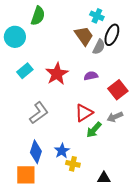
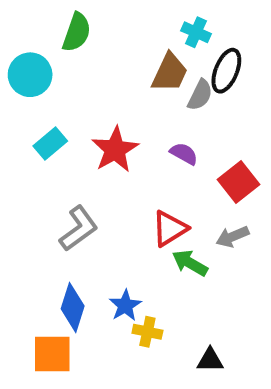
brown trapezoid: (84, 36) -> (170, 73), turned 60
purple semicircle: (91, 76) -> (184, 154), turned 40
green arrow: (94, 130) -> (190, 263), turned 78

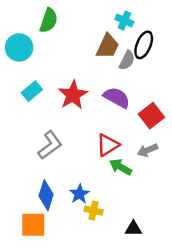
purple semicircle: (184, 154) -> (117, 98), size x1.5

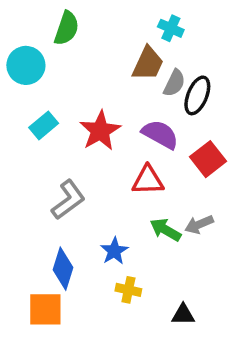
black ellipse: (144, 45) -> (197, 95), moved
red triangle: (108, 145) -> (148, 180), moved, turned 30
gray arrow: (148, 150) -> (199, 224), moved
blue star: (79, 194) -> (114, 251), moved

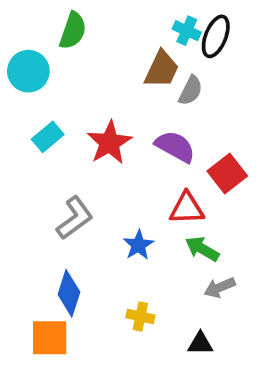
black ellipse: (197, 95) -> (216, 36), moved
red triangle: (148, 180) -> (187, 208), moved
gray arrow: (199, 224) -> (220, 287), moved
green arrow: (166, 230) -> (202, 249), moved
blue star: (114, 251) -> (138, 245), moved

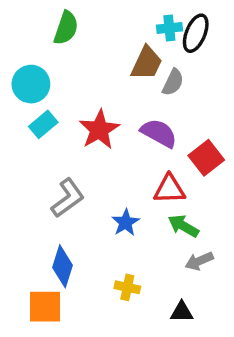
cyan cross: (187, 31) -> (169, 28), turned -30
cyan circle: (28, 71) -> (31, 84), moved

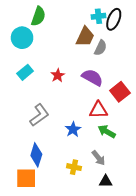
cyan circle: (31, 84) -> (22, 38), moved
red star: (99, 130) -> (58, 75), size x0.6
gray arrow: (199, 261) -> (98, 158), moved, turned -105

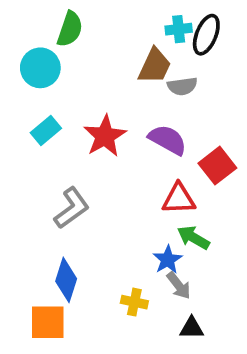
gray semicircle: (101, 48) -> (182, 86), turned 56
red star: (58, 75) -> (105, 136), size x1.6
blue star: (73, 129) -> (168, 260), moved

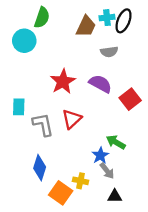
brown trapezoid: (155, 66) -> (86, 26), moved
cyan rectangle: (46, 131) -> (19, 107), moved, turned -49
red triangle: (179, 199) -> (72, 119), moved, turned -40
gray L-shape: (72, 208) -> (43, 125), turned -65
orange square: (48, 322) -> (61, 193), moved, turned 35

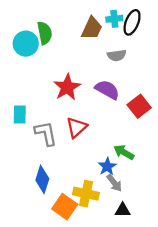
green semicircle: (42, 18) -> (45, 33), moved, turned -30
yellow cross: (81, 181) -> (86, 194), size x1.5

